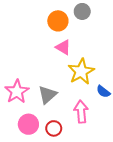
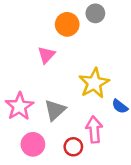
pink triangle: (63, 47) -> (46, 55), moved, turned 42
red circle: (54, 128) -> (73, 147), moved

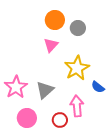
gray circle: (95, 13) -> (78, 28), moved
pink triangle: (46, 55) -> (51, 45), moved

